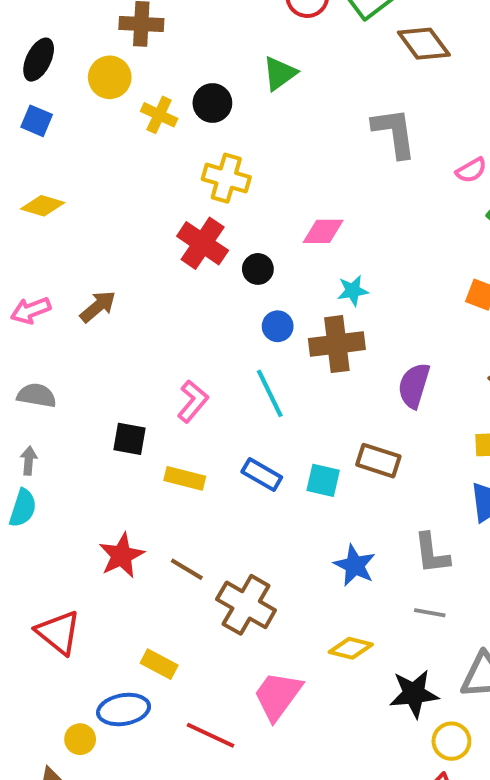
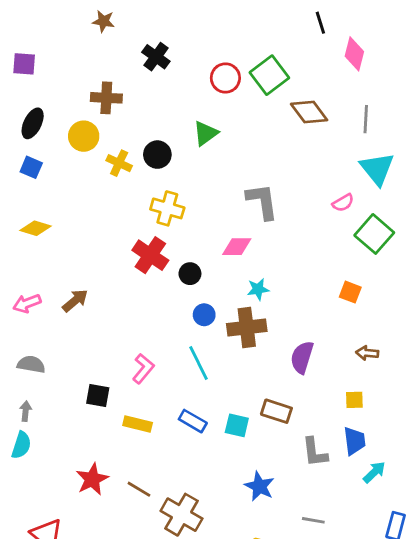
gray L-shape: (394, 133) -> (262, 201), moved
gray L-shape: (432, 553) -> (315, 452), moved

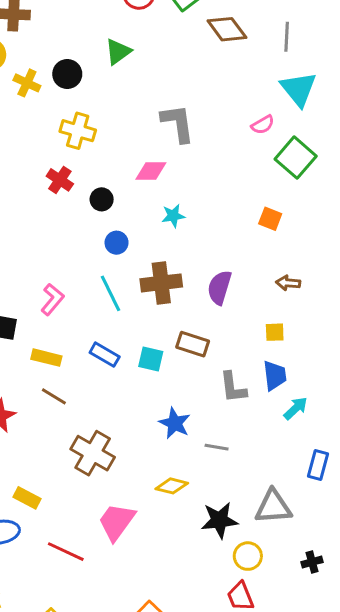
red cross: (150, 255) -> (60, 180), size x0.7
brown cross: (247, 328) -> (161, 283), moved
brown line: (139, 489) -> (54, 396), moved
gray line: (313, 520) -> (217, 447), moved

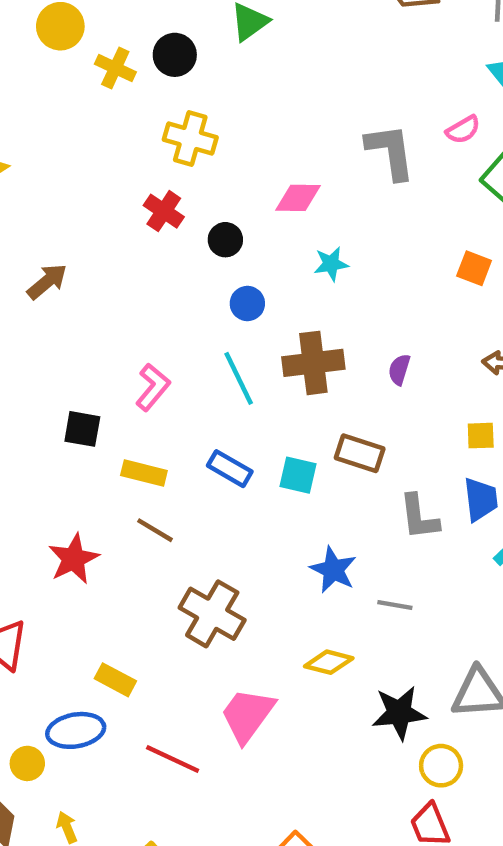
gray L-shape: (178, 123) -> (390, 152), moved
purple semicircle: (219, 287) -> (399, 370), size x0.6

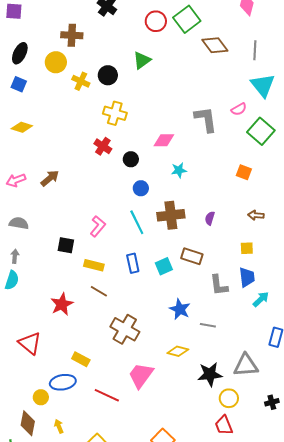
blue rectangle: (230, 469) -> (133, 263), turned 48
cyan square: (298, 475) -> (164, 266), turned -36

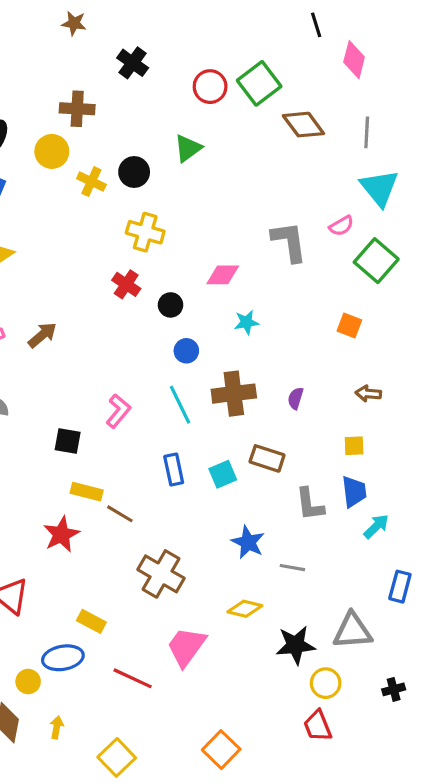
yellow rectangle: (94, 265) -> (87, 492), moved
yellow arrow: (59, 426) -> (57, 727), turned 32

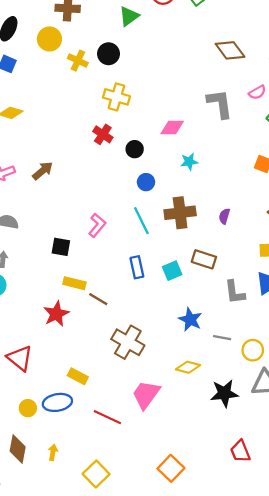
brown diamond: (303, 125) -> (230, 50), moved
green triangle: (188, 148) -> (129, 16), moved
yellow circle: (28, 682) -> (28, 408), moved
yellow circle: (326, 683) -> (253, 350), moved

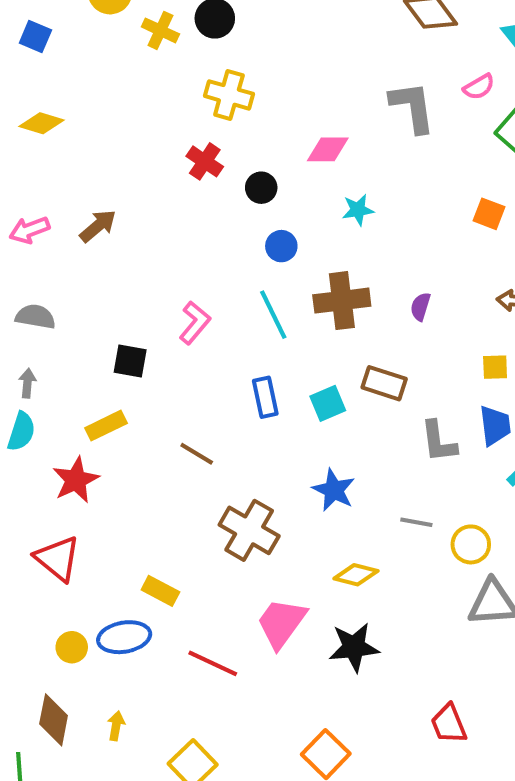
yellow rectangle: (74, 283) -> (106, 426), moved, turned -40
red star: (56, 314) -> (76, 480), moved
blue star: (190, 320) -> (334, 490), moved
black star: (224, 393) -> (354, 647), moved

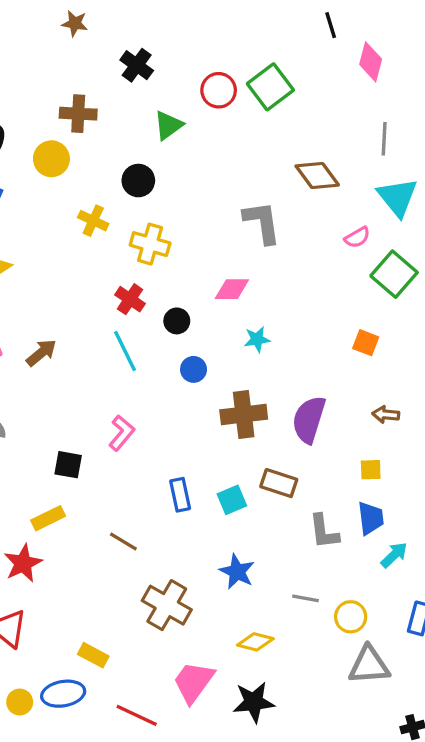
yellow cross: (160, 30) -> (93, 221), moved
gray L-shape: (412, 107) -> (262, 222), moved
purple semicircle: (420, 307) -> (309, 420), size x2.0
cyan line: (273, 315) -> (125, 351), moved

